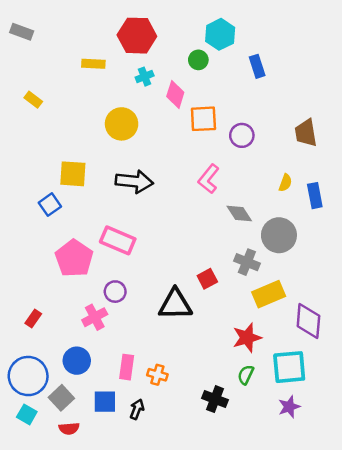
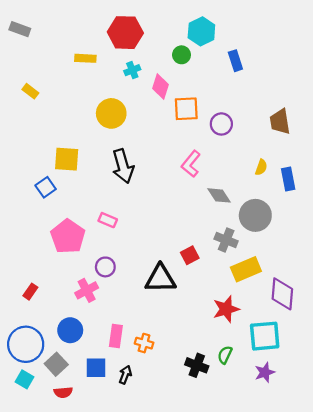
black arrow: (134, 181) -> (123, 166), turned 68
pink rectangle: (118, 240) -> (108, 220), size x0.6
green semicircle: (246, 375) -> (225, 355), moved

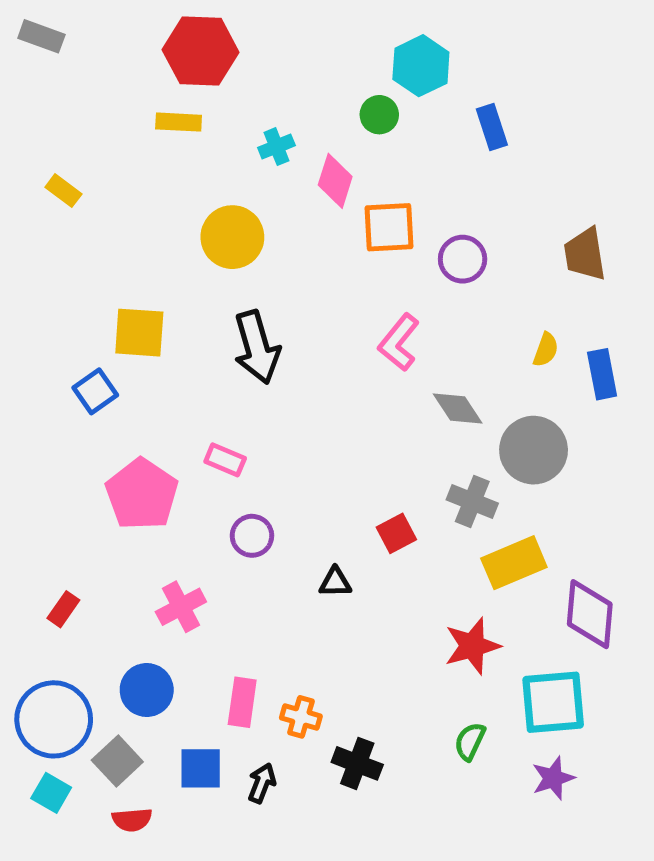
gray rectangle: (20, 29) -> (41, 36), moved
red hexagon: (125, 33) -> (201, 51), moved
purple circle: (105, 267) -> (252, 536), moved
black triangle: (160, 279) -> (335, 582), size x0.5
black cross: (197, 365) -> (357, 763), moved

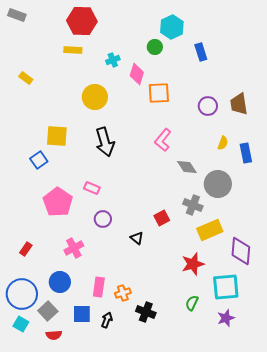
purple circle: (463, 259) -> (208, 106), moved
black triangle: (335, 582) -> (137, 238), turned 40
orange cross: (301, 717) -> (123, 293), turned -35

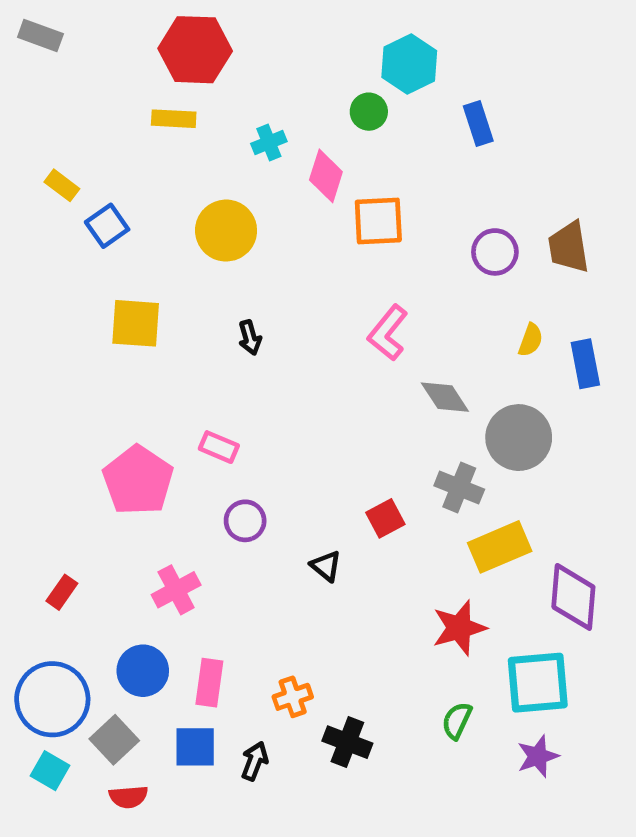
black arrow: (105, 142) -> (250, 338), size x0.5
blue square: (39, 160) -> (107, 226), moved
pink rectangle: (99, 287) -> (209, 683), moved

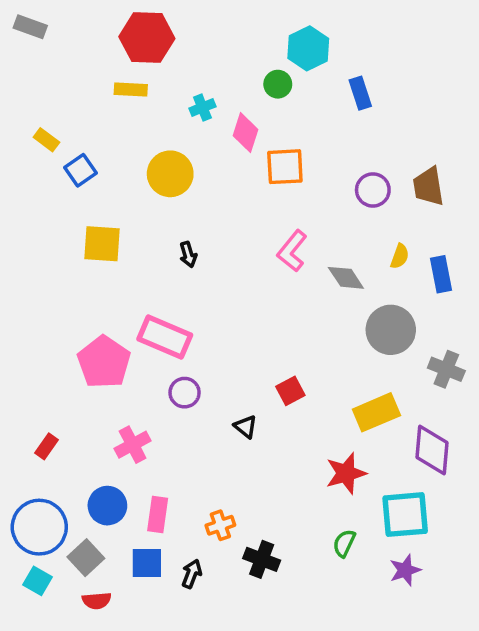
gray diamond: (445, 397) -> (346, 278), moved
pink rectangle: (219, 447) -> (165, 337), size x1.8
gray cross: (459, 487) -> (446, 369), moved

